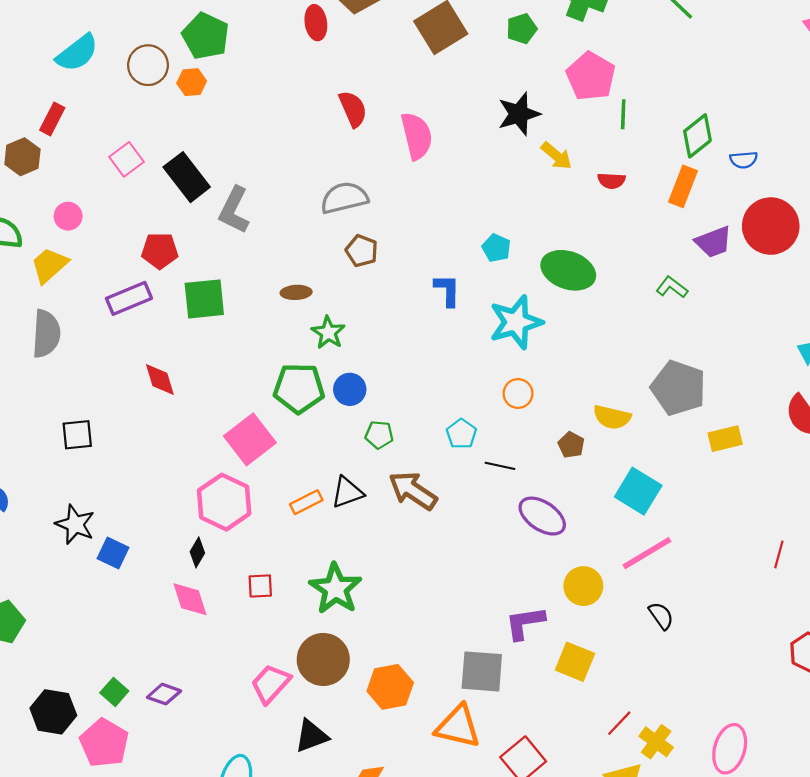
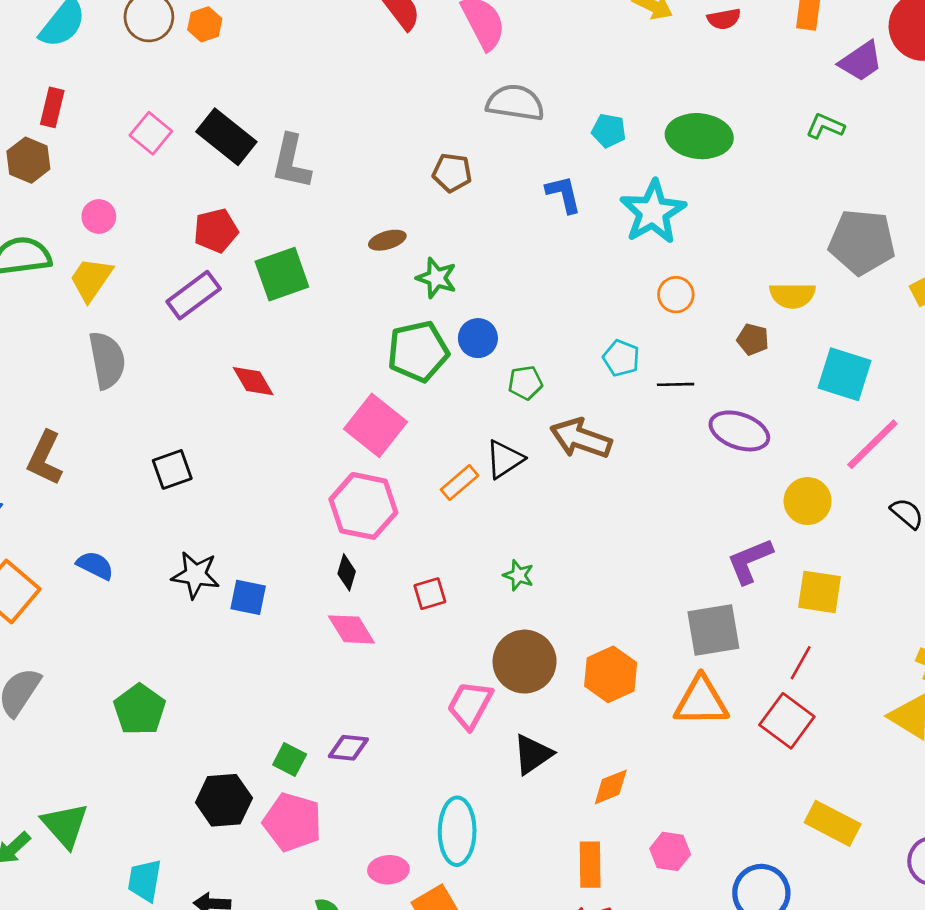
gray semicircle: (344, 198) -> (515, 103), moved, turned 36
green star: (336, 589) -> (519, 575), size x0.5
red line: (619, 723) -> (801, 663), moved

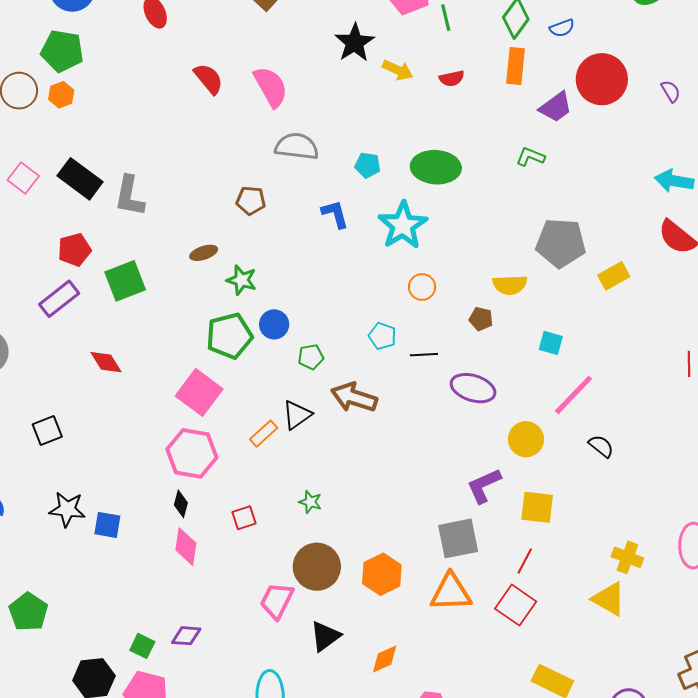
cyan square: (844, 374) -> (551, 343), size x0.6
pink diamond: (351, 629) -> (186, 547), turned 42

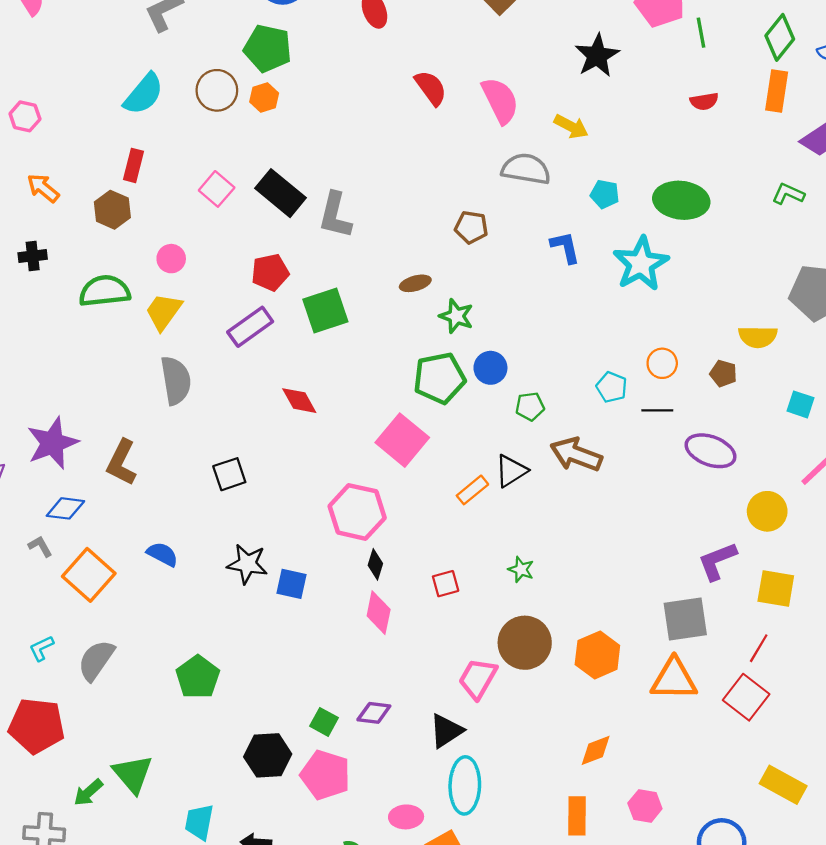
yellow arrow: (398, 70) -> (571, 127), moved
orange circle: (422, 287) -> (662, 363), moved
pink hexagon: (192, 453) -> (357, 512), moved
black triangle: (325, 636) -> (446, 731), moved

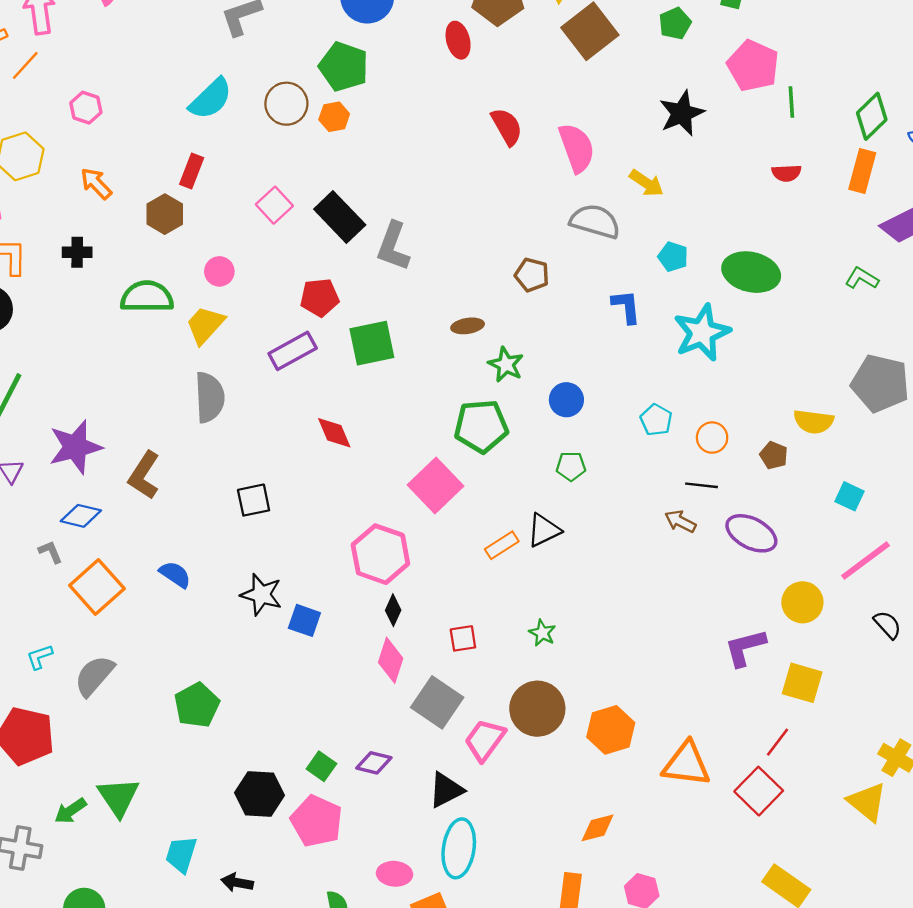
blue circle: (490, 368) -> (566, 400), moved
cyan pentagon: (612, 387) -> (656, 420), moved
brown arrow: (576, 455) -> (680, 521), moved, size x0.6
gray square: (685, 619) -> (437, 702), moved, turned 36

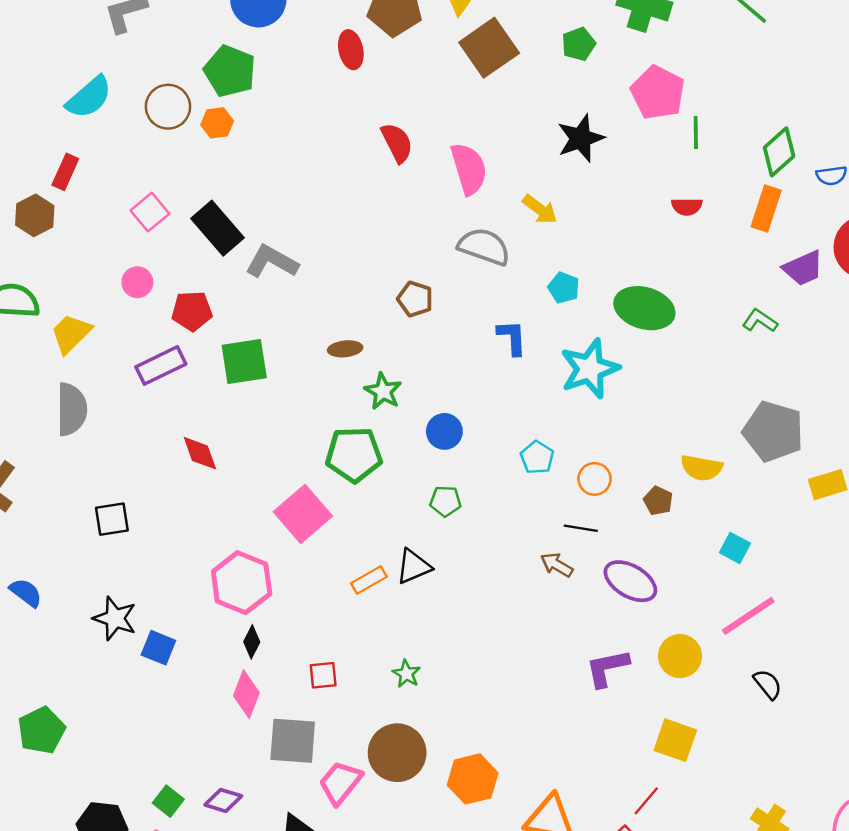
gray L-shape: (393, 246) -> (272, 262), turned 96
pink circle: (219, 271) -> (137, 282), moved
purple L-shape: (745, 648) -> (607, 668), moved
gray square: (437, 702) -> (293, 741), turned -33

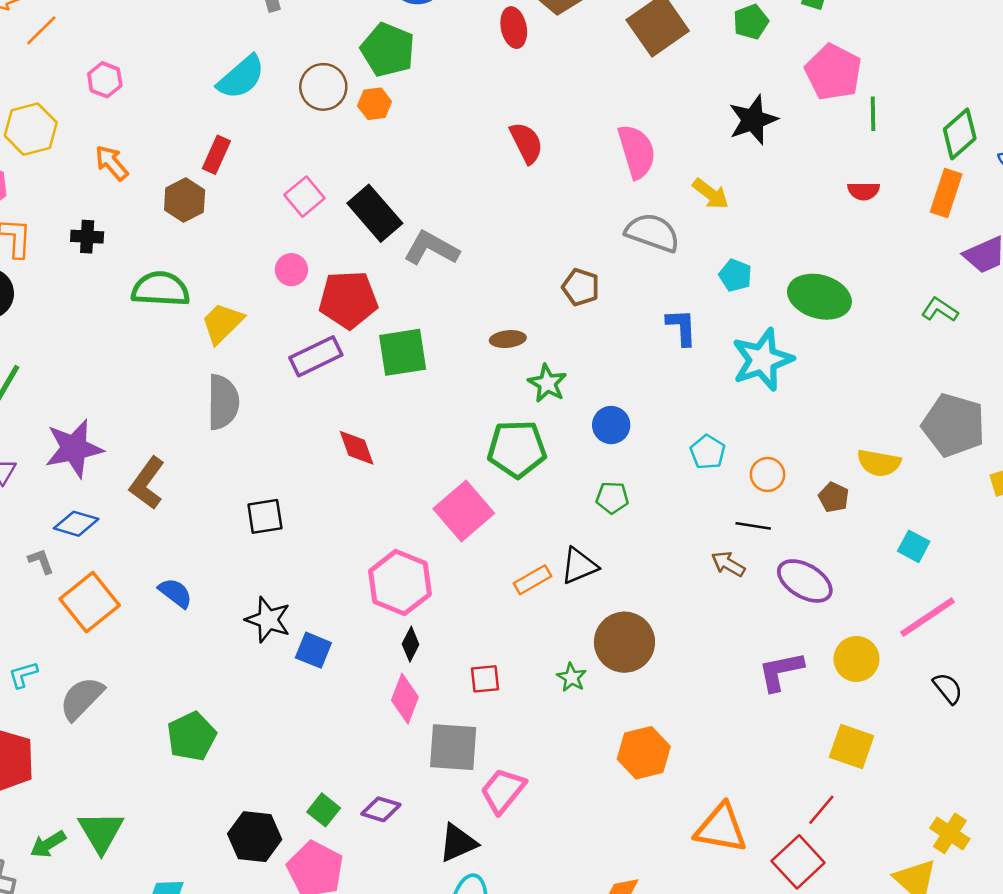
red semicircle: (397, 143) -> (526, 143), moved
red pentagon: (192, 311) -> (348, 300), size x1.4
brown circle: (397, 753) -> (624, 642), moved
orange hexagon: (473, 779) -> (644, 753), moved

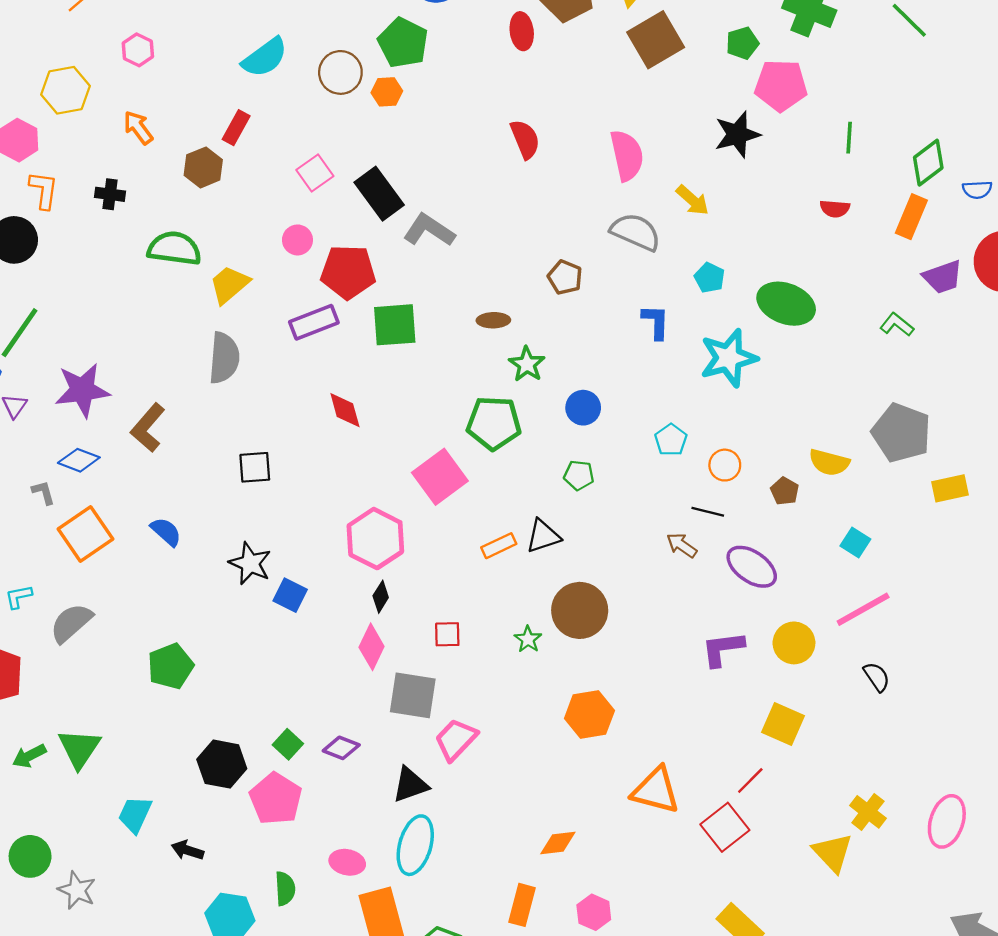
pink pentagon: (833, 72) -> (781, 85), moved, turned -30

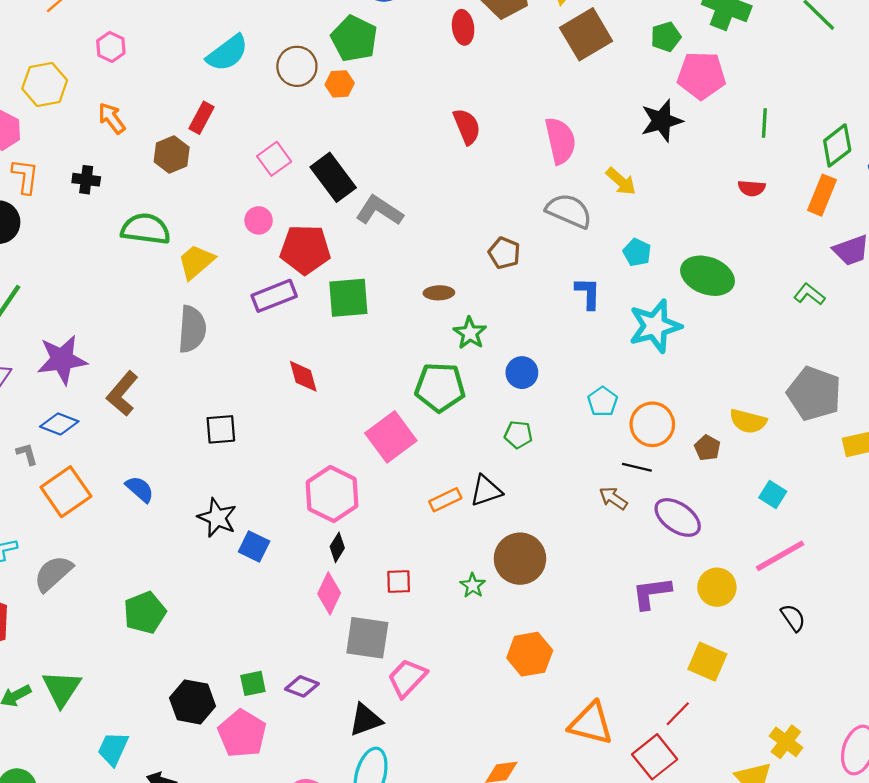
orange circle: (725, 465) -> (652, 424), size x1.5
green square: (288, 744) -> (253, 683), turned 36

